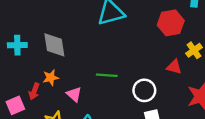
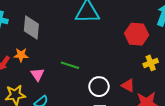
red triangle: (174, 67) -> (128, 85), moved

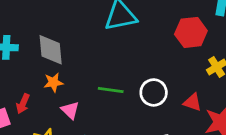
orange star: (21, 55) -> (53, 82), moved
white circle: (99, 87) -> (154, 92), moved

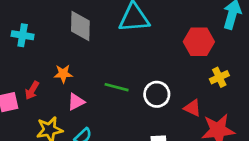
gray diamond: (51, 50) -> (80, 26), moved
pink triangle: (70, 110) -> (76, 102), turned 42

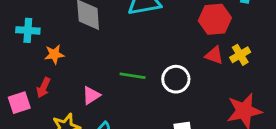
orange star: (63, 74) -> (54, 54), moved
red triangle: (193, 108) -> (214, 55), moved

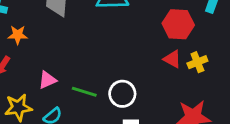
green line: (133, 76) -> (84, 92), moved
white circle: (176, 79) -> (122, 94), moved

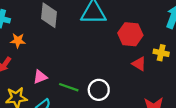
red hexagon: (178, 24) -> (130, 34), moved
yellow cross: (197, 62) -> (161, 53), moved, turned 32

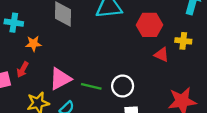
pink triangle: (40, 77) -> (60, 79), size x1.5

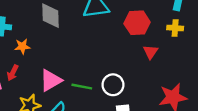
yellow cross: (183, 41) -> (175, 28), moved
red triangle: (162, 55) -> (150, 52), turned 42

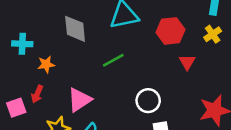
yellow cross: (175, 28) -> (213, 34), turned -35
green line: (82, 87) -> (113, 60), moved, turned -36

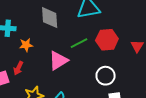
red hexagon: (171, 31) -> (107, 40), moved
pink triangle: (79, 100) -> (58, 60), moved

